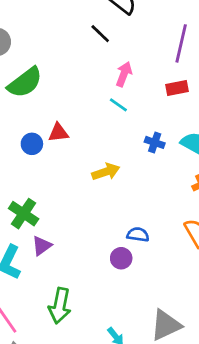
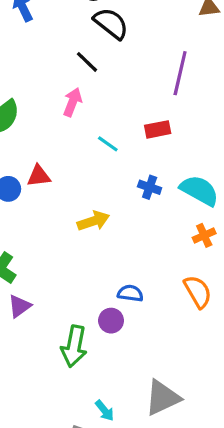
pink arrow: (124, 74) -> (72, 102), moved
red rectangle: (177, 88) -> (158, 129), moved
green arrow: (60, 306) -> (74, 346), moved

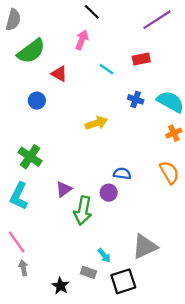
purple line: (180, 73) -> (157, 20), turned 44
red triangle: (39, 176) -> (59, 74), moved, turned 36
purple triangle: (19, 306) -> (64, 189), moved

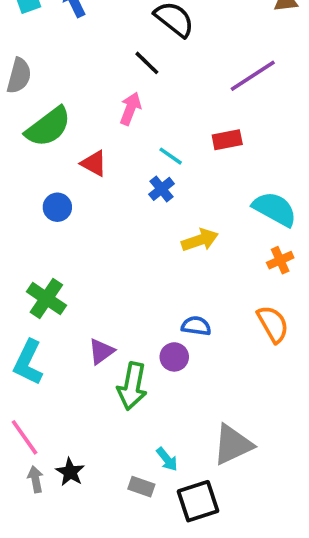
blue cross: (136, 99) -> (161, 189), moved, turned 32
yellow arrow: (96, 123) -> (200, 240), moved
black star: (60, 286) -> (70, 472), moved

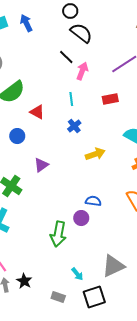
pink arrow: (130, 109) -> (82, 71), moved
cyan line: (171, 156) -> (71, 99), moved, turned 48
purple triangle: (101, 351) -> (41, 165), moved
gray rectangle: (141, 487) -> (58, 297), moved

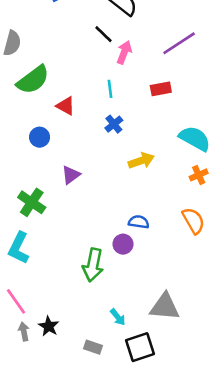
gray triangle: (113, 266) -> (165, 307), turned 30

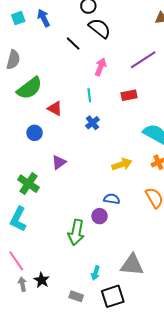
black line: (103, 34) -> (73, 43), moved
yellow arrow: (141, 161) -> (122, 164), moved
cyan arrow: (118, 317) -> (95, 273), turned 56

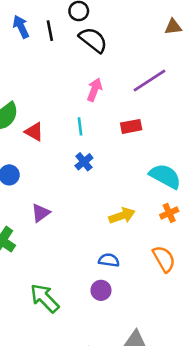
black line: (73, 43) -> (50, 31), moved, turned 35
red triangle: (55, 108) -> (34, 132), moved
purple circle: (100, 216) -> (101, 290), moved
green arrow: (76, 232) -> (45, 298), moved, turned 125

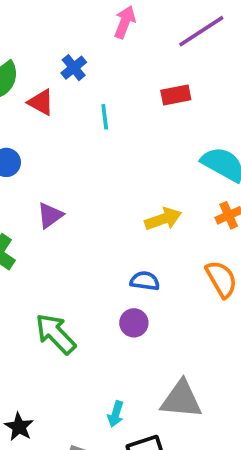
pink arrow: (94, 90) -> (125, 22), moved
cyan line: (80, 126) -> (105, 117), moved
blue cross: (84, 162) -> (74, 68), moved

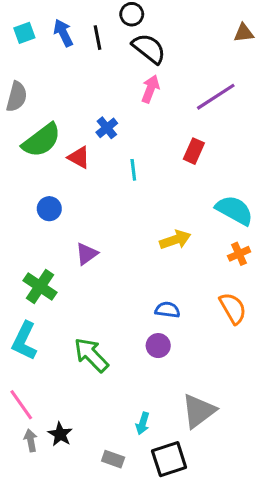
red rectangle: (176, 95) -> (194, 151), turned -55
yellow arrow: (163, 219) -> (175, 240), moved
gray triangle: (181, 399) -> (199, 411), turned -42

